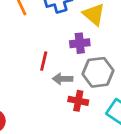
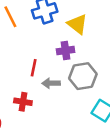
red cross: (78, 101) -> (23, 102), moved

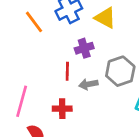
purple cross: (66, 51) -> (84, 48), moved

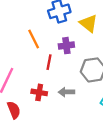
orange line: (34, 22) -> (34, 39), moved
gray arrow: (88, 84) -> (66, 92), moved

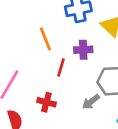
gray arrow: (66, 92) -> (91, 102), moved, turned -42

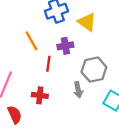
gray arrow: (91, 102) -> (78, 90), turned -56

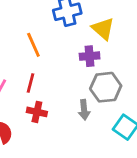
purple cross: (65, 46) -> (90, 56), moved
red line: (48, 64) -> (31, 83), moved

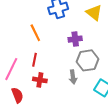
yellow triangle: (103, 29) -> (94, 13), moved

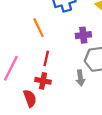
red line: (34, 60) -> (46, 58), moved
red semicircle: (17, 95) -> (30, 98), moved

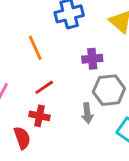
red line: (46, 58) -> (44, 87), turned 42

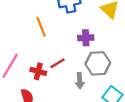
red line: (44, 87) -> (58, 63), moved
red cross: (39, 116) -> (38, 71), moved

